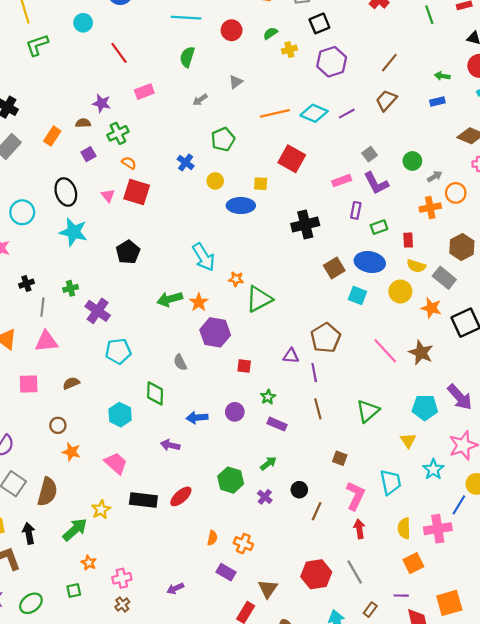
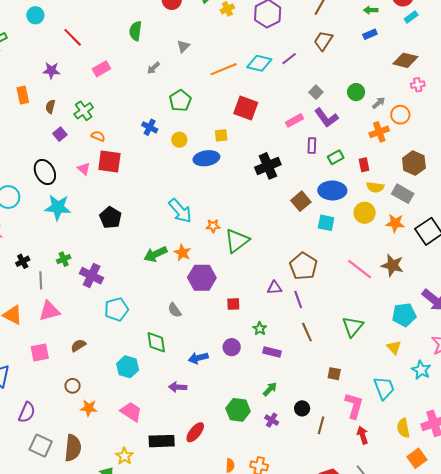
purple star: (102, 103) -> (51, 70), moved
brown semicircle: (83, 123) -> (50, 107), turned -64
orange rectangle: (52, 136) -> (23, 95), moved, turned -36

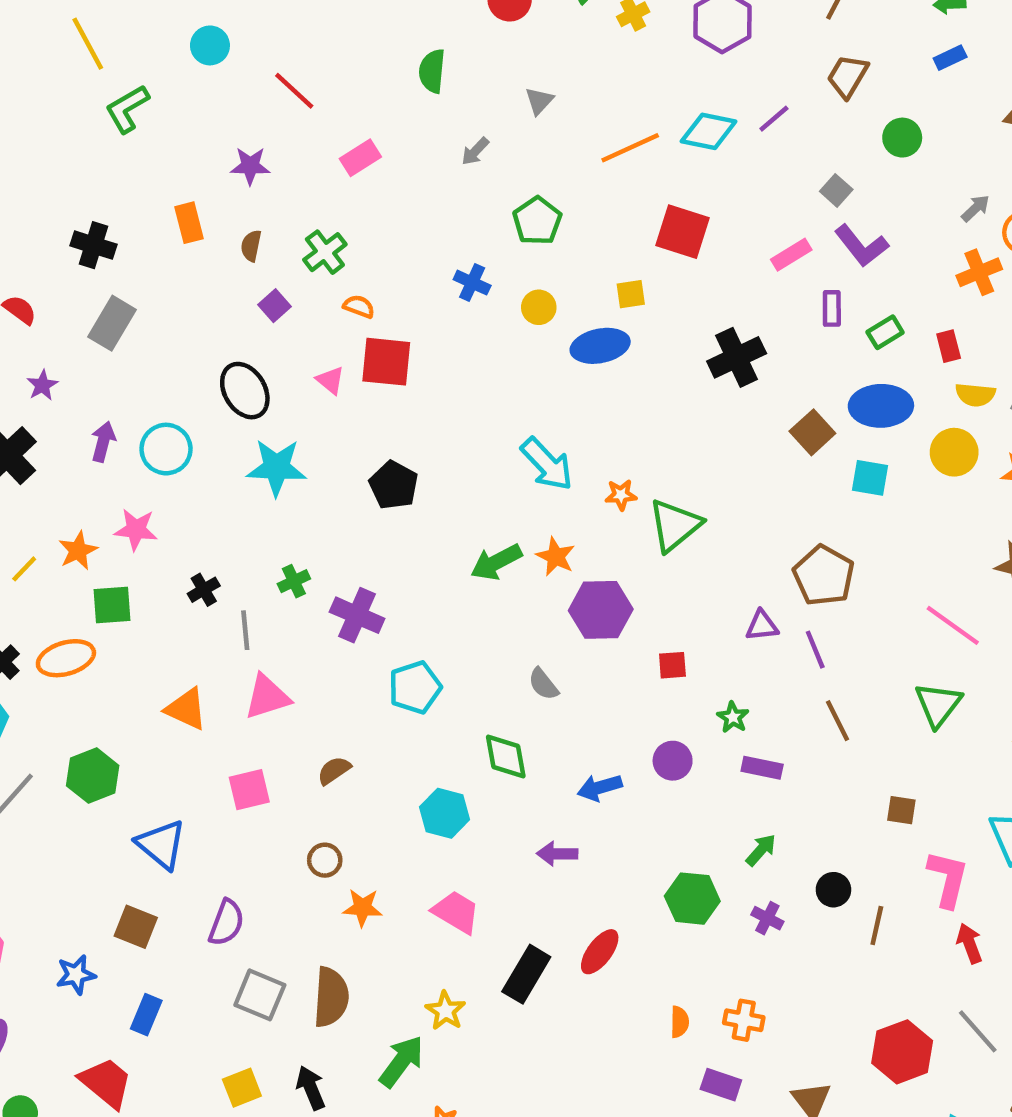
green circle: (356, 92) -> (902, 138), moved
pink line: (360, 269) -> (953, 625), moved
black rectangle: (162, 441) -> (526, 974), turned -55

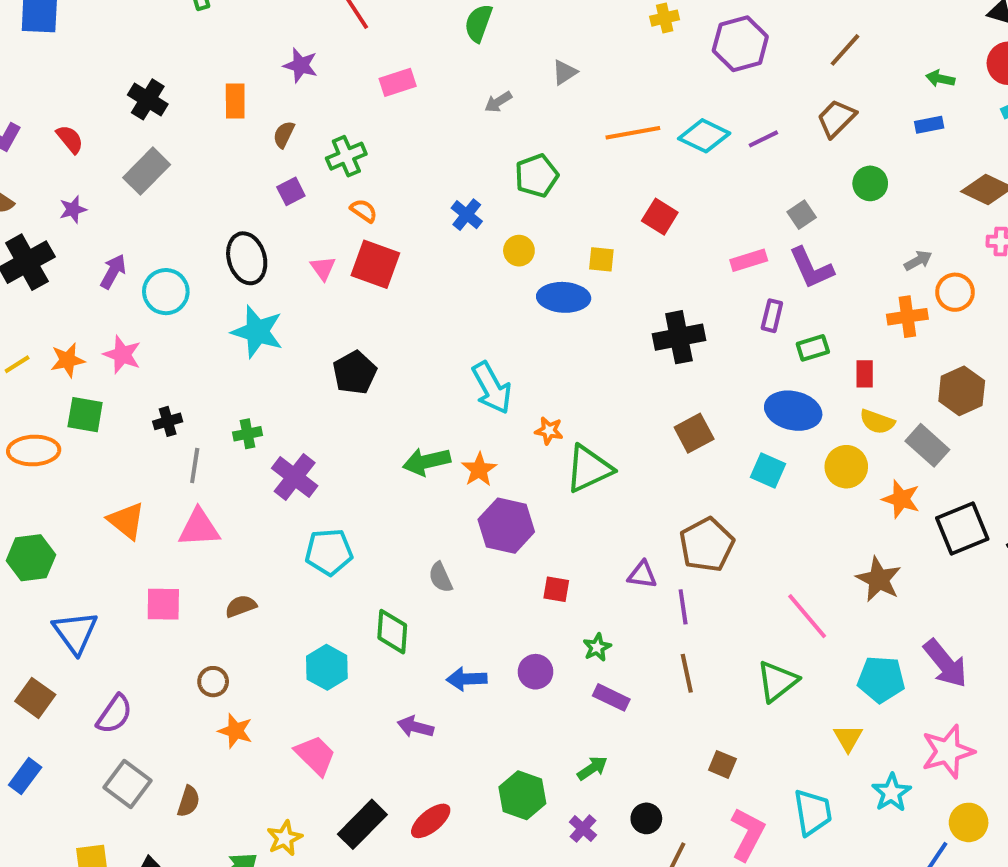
red square: (682, 232) -> (660, 217), size x0.7
brown square: (812, 432) -> (694, 433), moved
brown semicircle: (331, 997) -> (189, 801), size x0.6

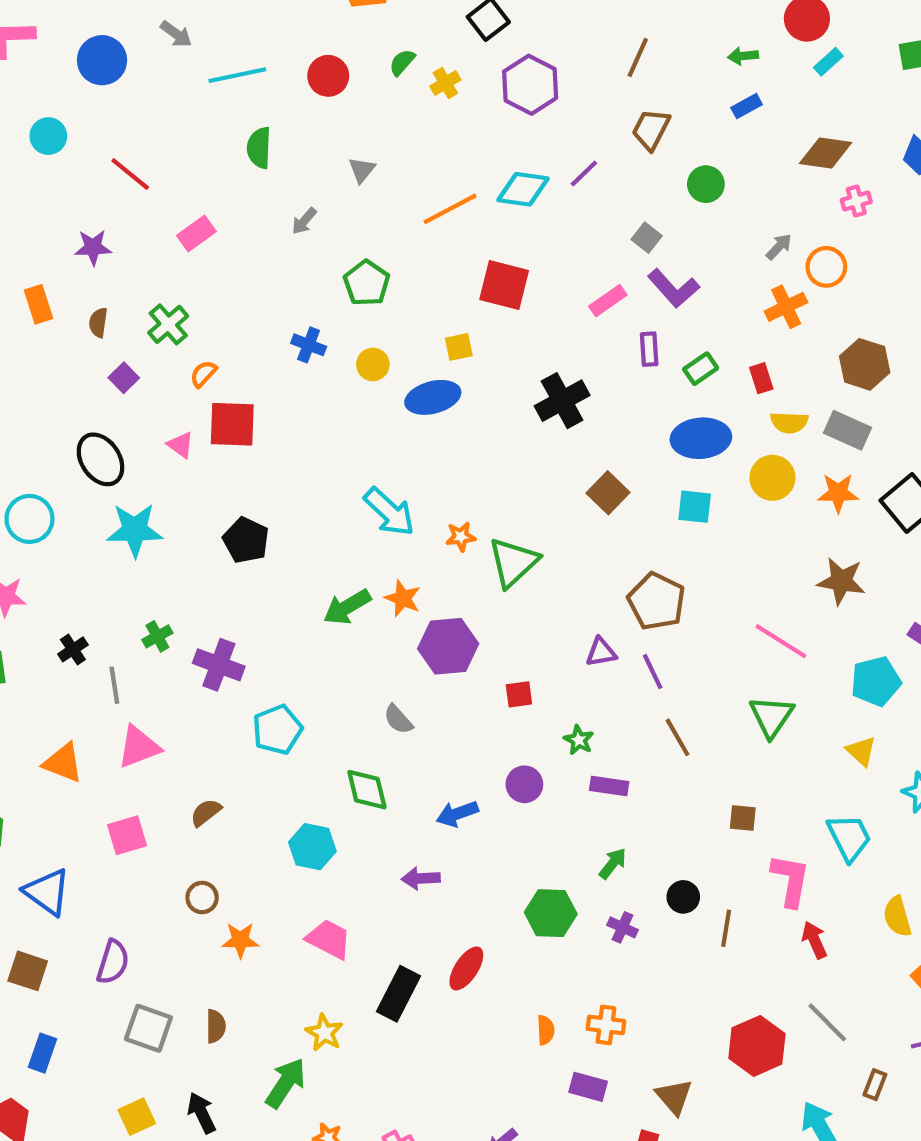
orange semicircle: (364, 211) -> (203, 374), turned -64
red square: (660, 217) -> (504, 285), size x1.4

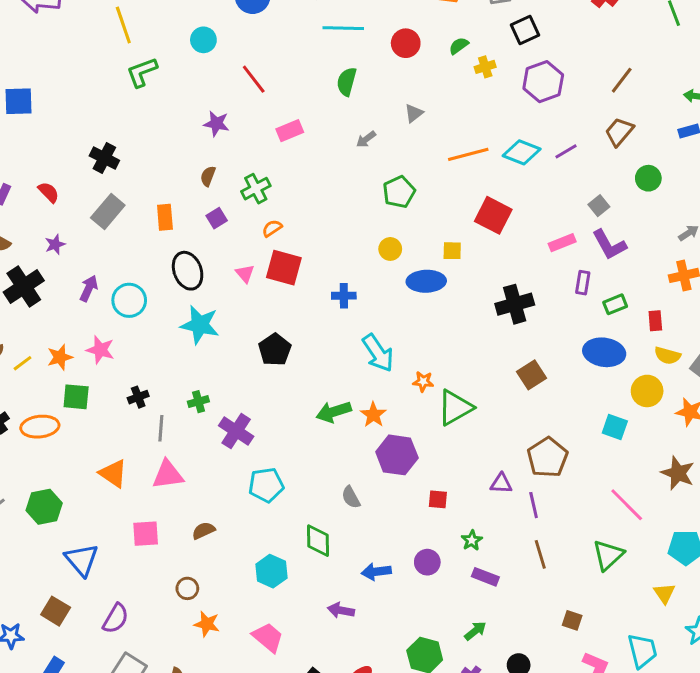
orange rectangle: (38, 304) -> (165, 217), moved
blue cross: (309, 345) -> (344, 296), moved, turned -35
cyan square: (695, 507) -> (615, 427), moved

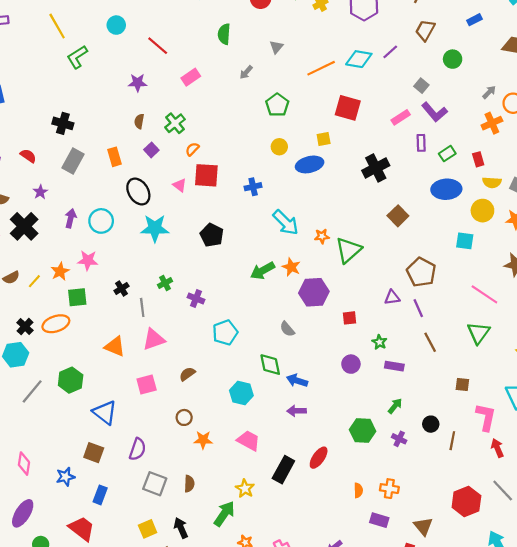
purple cross: (236, 431) -> (196, 298), size x0.7
blue arrow: (376, 572) -> (297, 381), moved, turned 36

